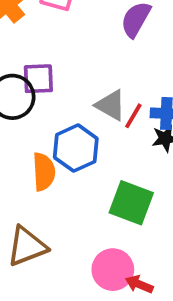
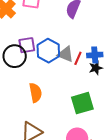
blue hexagon: (76, 148) -> (48, 51), moved
green square: (131, 203) -> (82, 103), turned -30

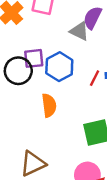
gray triangle: (66, 54) -> (79, 31), moved
orange semicircle: (35, 93) -> (49, 105), moved

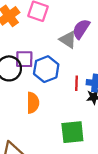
red line: (95, 78) -> (76, 83), turned -32

